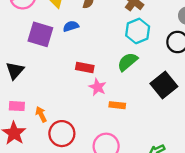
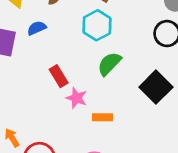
cyan hexagon: (138, 31) -> (97, 25), moved
red rectangle: (85, 68) -> (59, 76), turned 54

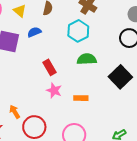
green semicircle: (109, 64) -> (87, 59), turned 42
pink star: (76, 98) -> (54, 90), moved

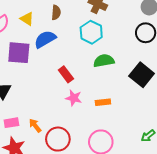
blue semicircle: (34, 32) -> (45, 39), size x1.5

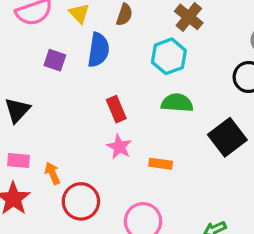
blue semicircle: (45, 39) -> (98, 50), turned 115
purple square: (19, 53) -> (55, 60), size x0.6

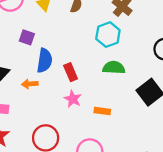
blue semicircle: (98, 50) -> (45, 61), moved
orange arrow: (52, 173) -> (30, 84), moved, turned -70

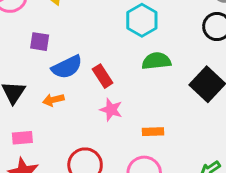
blue semicircle: (45, 61) -> (67, 67), turned 65
orange rectangle: (102, 111) -> (153, 132), moved

